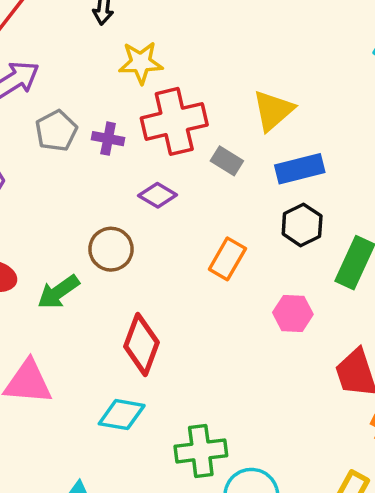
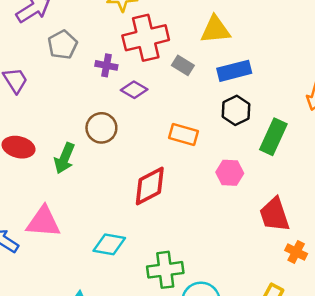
yellow triangle: (273, 110) -> (215, 30), turned 36
purple cross: (108, 139) -> (106, 65), moved
orange rectangle: (227, 259) -> (184, 134), turned 76
green arrow: (58, 292) -> (64, 158), turned -32
red diamond: (142, 344) -> (150, 186), moved, turned 42

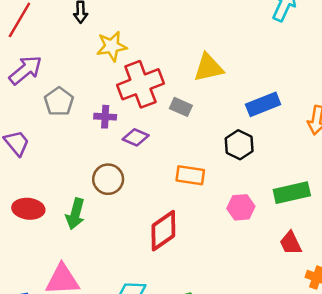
blue rectangle: (234, 71) -> (263, 104), moved
green rectangle: (273, 137) -> (292, 193), moved, turned 60
red trapezoid: (274, 215) -> (291, 243), size x0.7

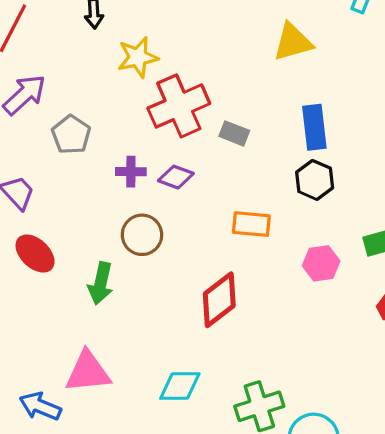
yellow triangle: (209, 68) -> (293, 42), moved
blue rectangle: (263, 104) -> (314, 127), moved, turned -72
purple cross: (105, 117) -> (131, 172), moved
red ellipse: (28, 209) -> (35, 254), moved, turned 40

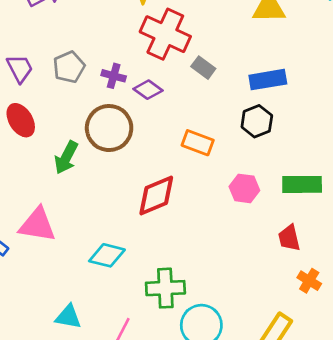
red cross: (179, 106) -> (165, 34), turned 33
blue rectangle: (314, 127) -> (268, 80), turned 72
gray pentagon: (71, 135) -> (69, 67), moved
brown circle: (142, 235) -> (109, 128), size x1.4

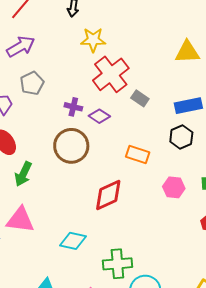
red cross: (165, 34) -> (111, 74), turned 30
gray pentagon: (69, 67) -> (32, 83), moved
green arrow: (66, 158) -> (23, 174), moved

